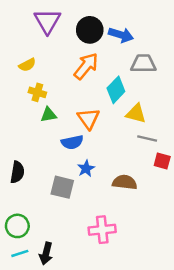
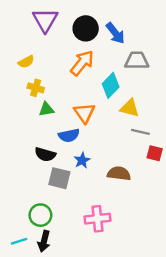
blue arrow: (121, 35) -> (115, 33), turned 35
black semicircle: (17, 172) -> (45, 154), moved, turned 96
green circle: (17, 226) -> (40, 215), moved

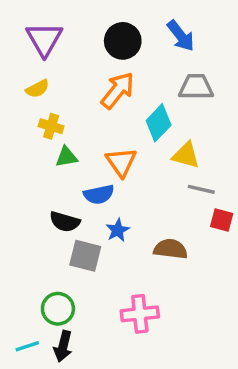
purple triangle: (45, 20) -> (44, 39), moved
blue arrow: (115, 33) -> (181, 36), moved

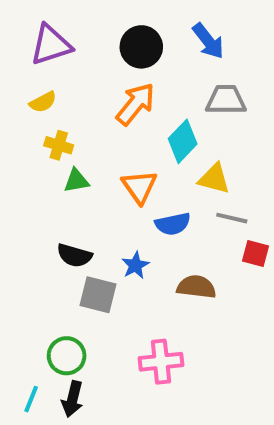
purple triangle: (44, 39) -> (51, 45), turned 42
blue semicircle: (99, 194) -> (173, 224), moved
cyan line: (27, 346) -> (31, 399), turned -50

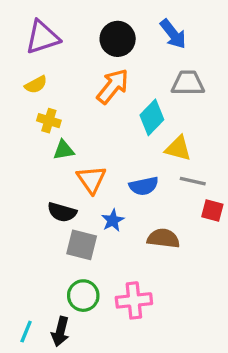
orange triangle: (139, 187) -> (91, 179), moved
green circle: (67, 356) -> (83, 296), moved

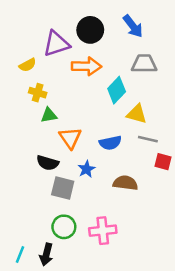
purple triangle: (42, 37) -> (56, 44), moved
orange arrow: (113, 86) -> (86, 66), turned 52

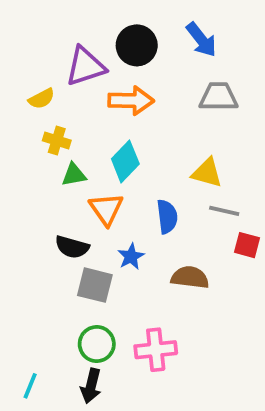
cyan diamond: (117, 90) -> (125, 161), moved
blue semicircle: (110, 143) -> (167, 217), turned -85
black arrow: (46, 254) -> (91, 386), moved

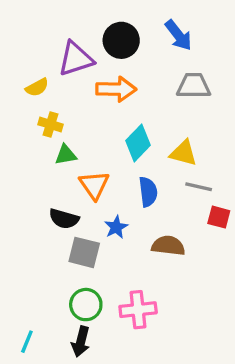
cyan diamond: (125, 161) -> (138, 143), moved

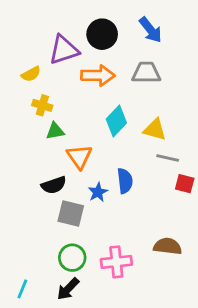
gray trapezoid: (194, 86) -> (146, 73), moved
blue semicircle: (148, 192) -> (125, 181), moved
black semicircle: (64, 219) -> (54, 185), turned -35
brown semicircle: (168, 246) -> (168, 246), moved
black arrow: (81, 342) -> (68, 289), turned 30

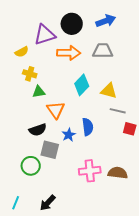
blue arrow: (151, 30) -> (106, 21), turned -72
green circle: (72, 258) -> (31, 166), moved
pink cross: (116, 262) -> (90, 171), moved

